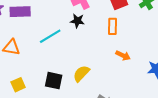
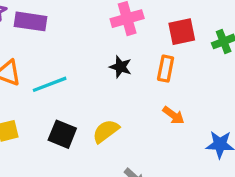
black star: (77, 21) -> (120, 67), moved
cyan line: (50, 36) -> (50, 84), moved

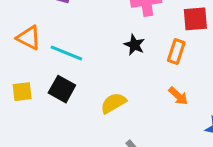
cyan line: (50, 84) -> (66, 53), turned 36
black square: (62, 134) -> (62, 89), moved

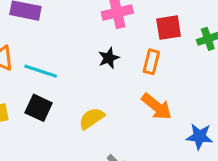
black star: (134, 45) -> (109, 58), turned 30
orange arrow: (178, 96) -> (157, 107), size x1.5

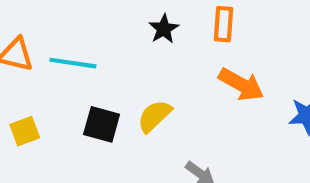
black square: (39, 108) -> (102, 124), moved

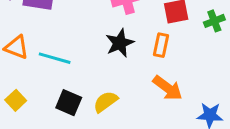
black star: (164, 29) -> (120, 43), size x1.4
yellow square: (25, 131) -> (16, 100), turned -30

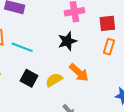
orange rectangle: (161, 45) -> (109, 47), moved
orange arrow: (168, 88) -> (79, 73), moved

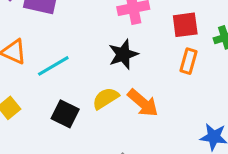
cyan line: (22, 47) -> (53, 66), turned -50
yellow semicircle: (54, 80) -> (106, 98), moved

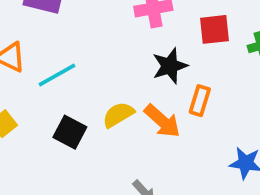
black star: (123, 54) -> (170, 66), moved
orange rectangle: (189, 61) -> (200, 101), moved

